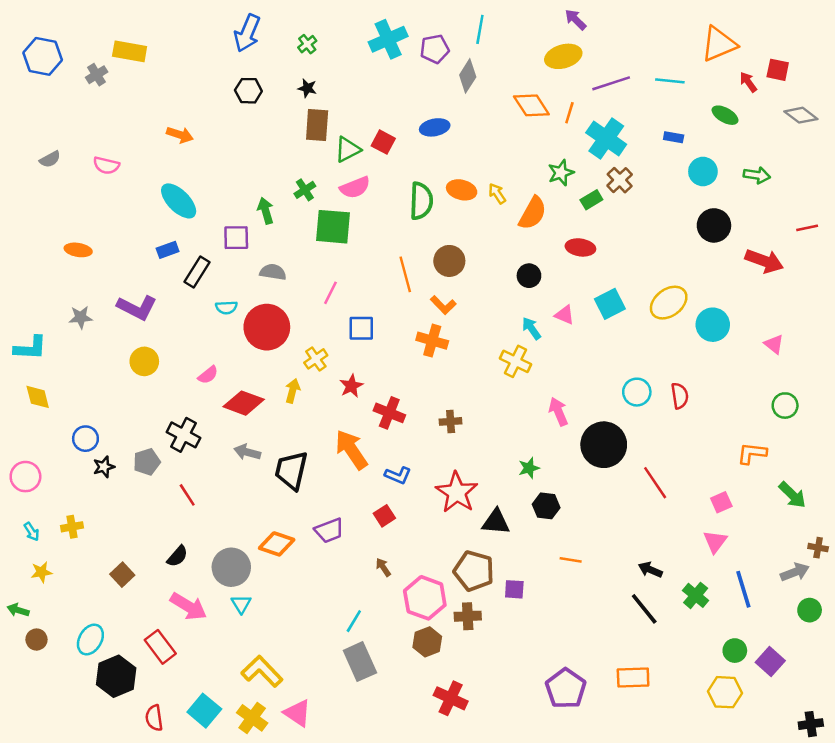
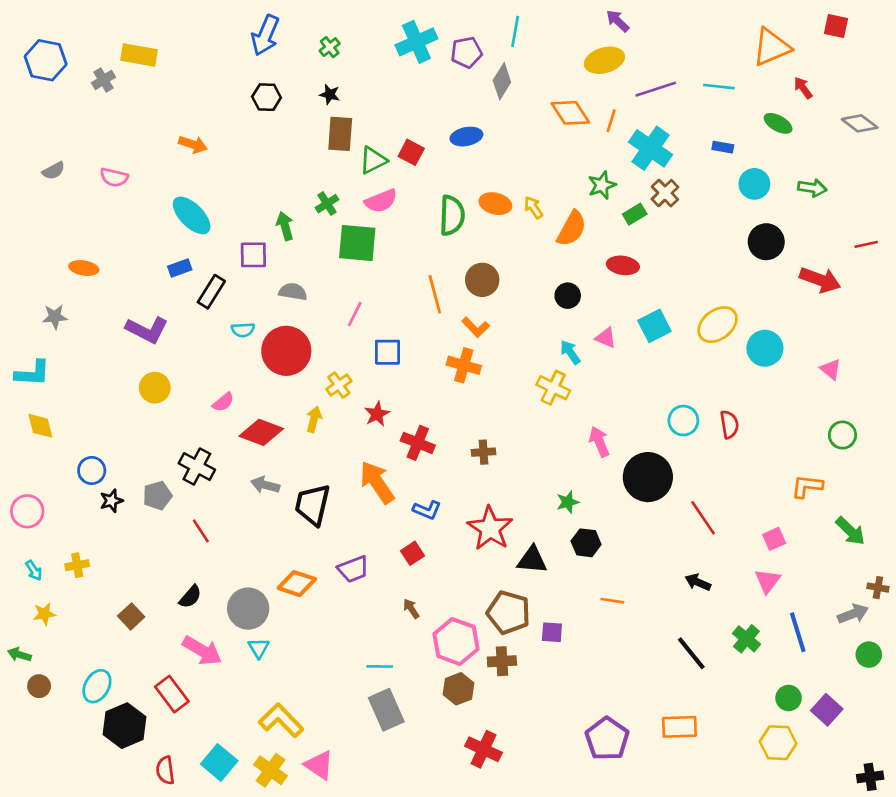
red square: (778, 70) -> (836, 26), moved
gray star: (81, 317) -> (55, 317), moved
black arrow: (650, 570) -> (698, 582), moved
cyan line: (354, 621) -> (380, 666), turned 60

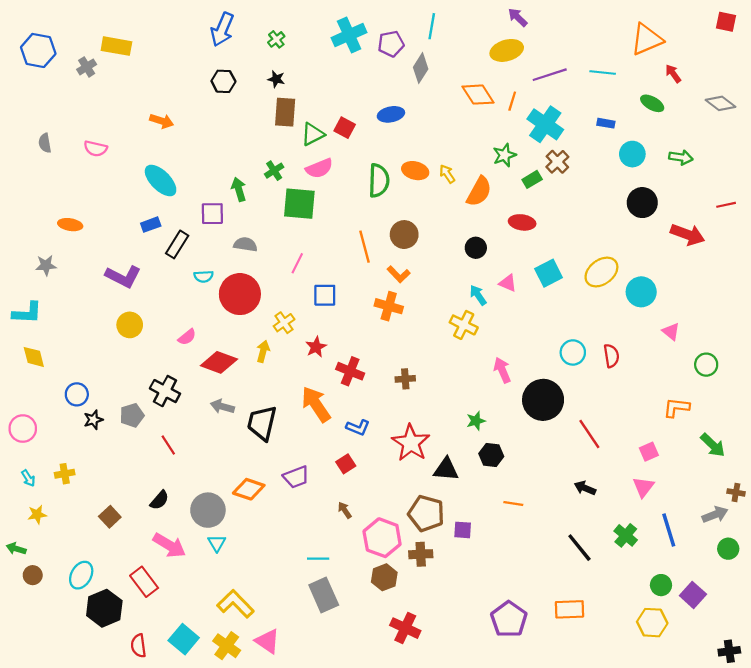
red square: (836, 26) -> (726, 22), moved
gray semicircle: (54, 171) -> (45, 143), turned 108
pink triangle: (831, 369) -> (671, 332), moved

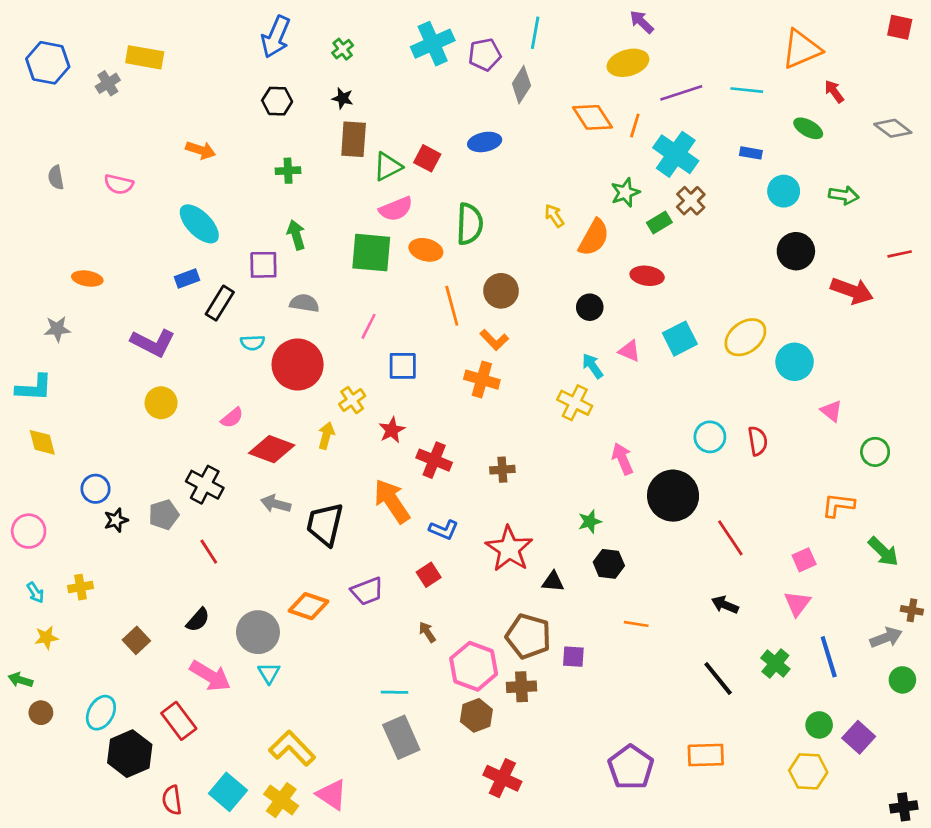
green cross: (274, 171) -> (288, 171), moved, turned 30
orange ellipse: (415, 171) -> (426, 250), moved
black triangle: (446, 469) -> (553, 582), size x0.7

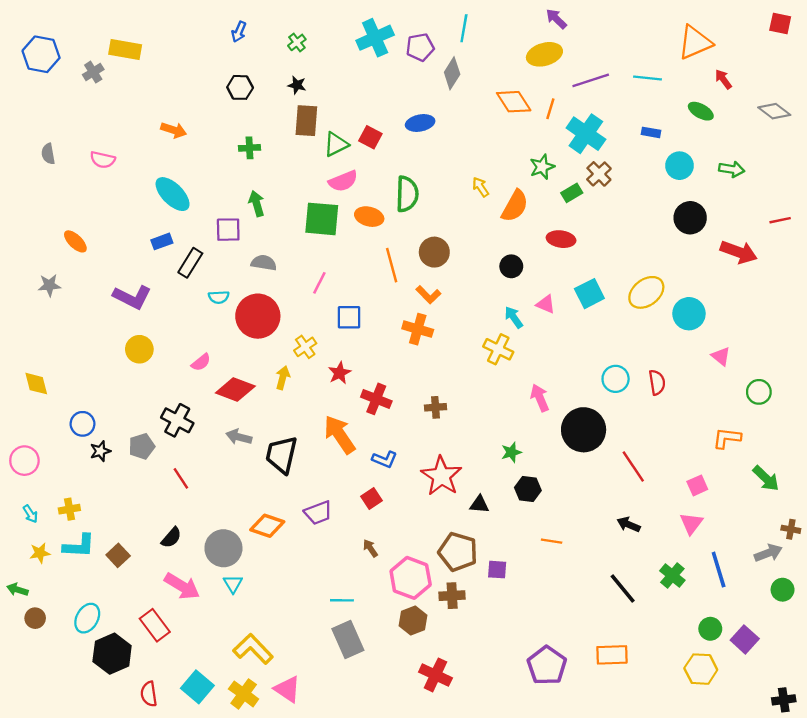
blue arrow: (276, 37) -> (239, 32), size x0.6
orange ellipse: (87, 279) -> (75, 241), turned 35
cyan L-shape: (34, 388) -> (79, 546), moved

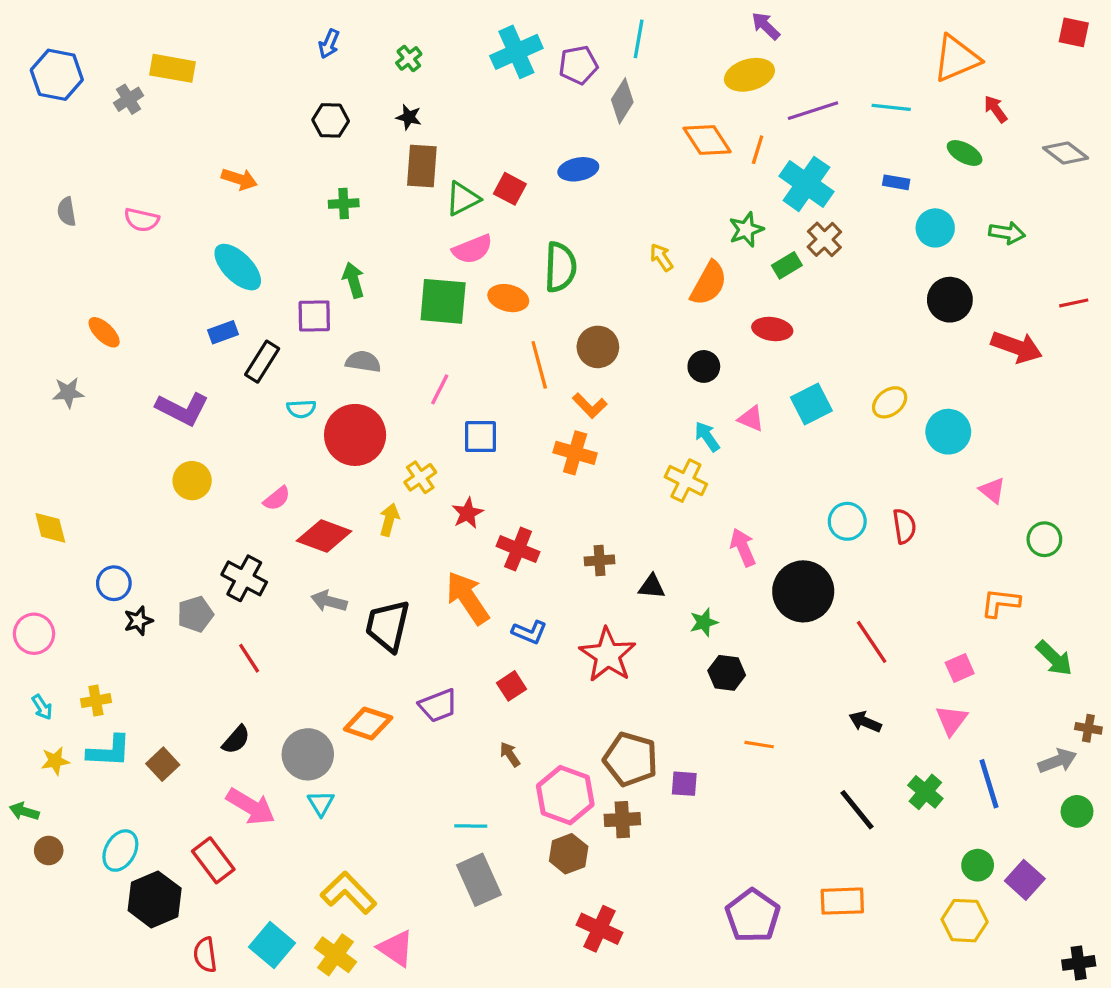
yellow ellipse: (646, 292) -> (890, 402), size x0.7
black triangle: (479, 504) -> (652, 587), moved

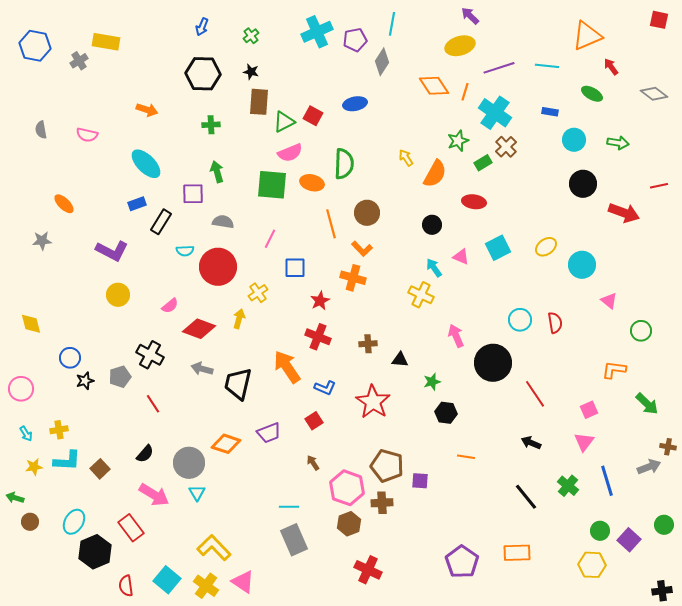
black hexagon: (331, 120) -> (203, 74), size x1.6
red star: (467, 513) -> (320, 301), moved
green circle: (1077, 811) -> (664, 525), moved

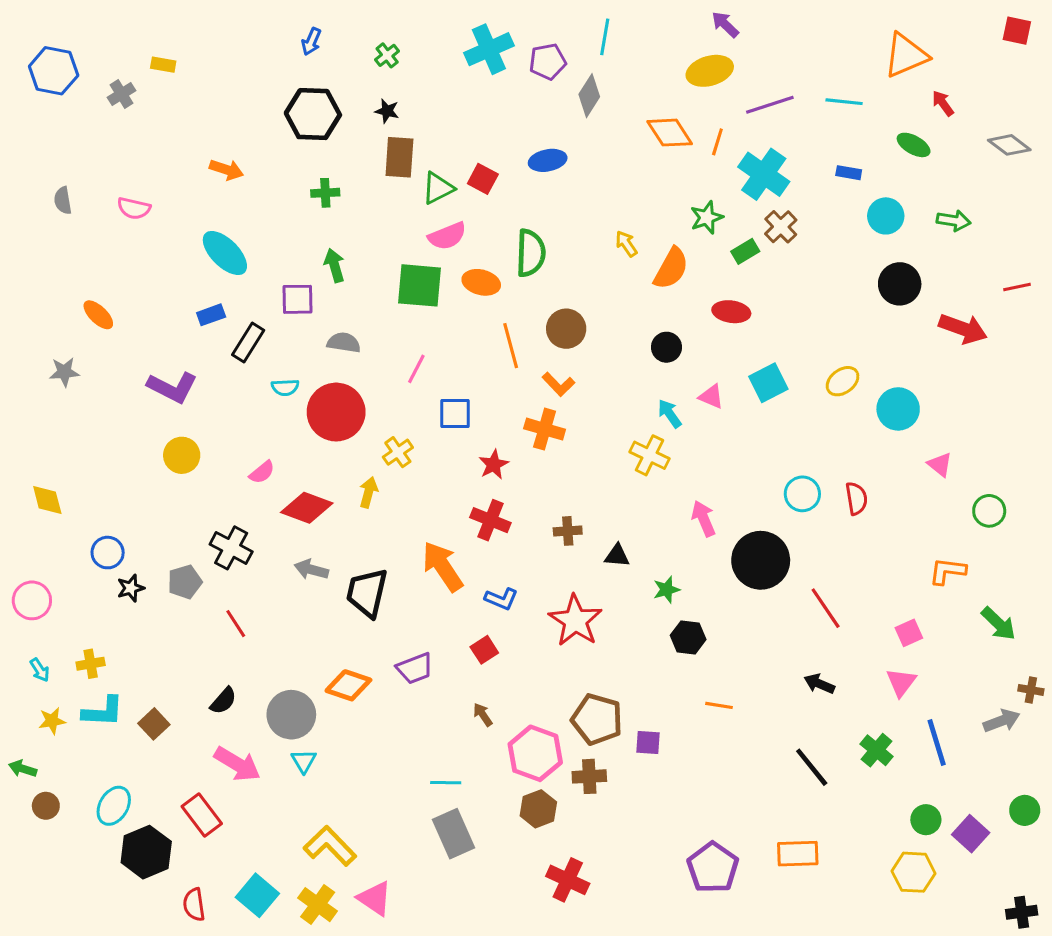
yellow rectangle: (106, 42) -> (163, 65), size x0.6

